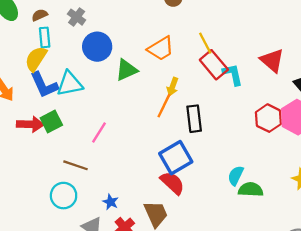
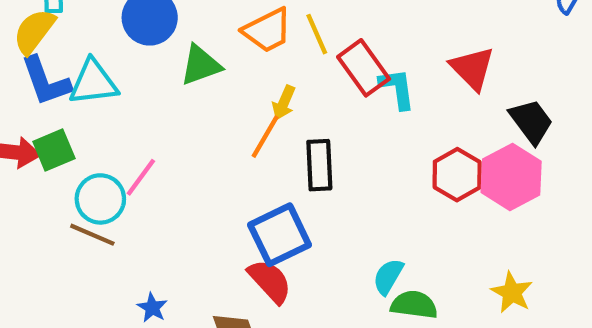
yellow line: (205, 43) -> (317, 34), moved
cyan circle: (64, 196) -> (100, 199), moved

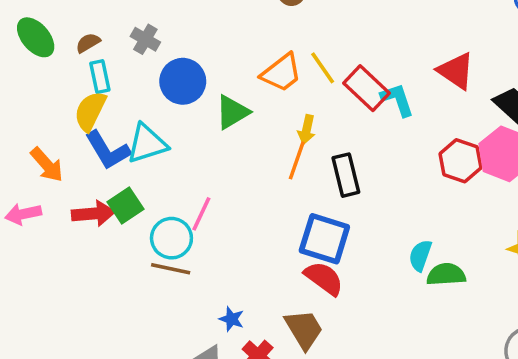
blue square: (280, 235) -> (324, 239), turned -36

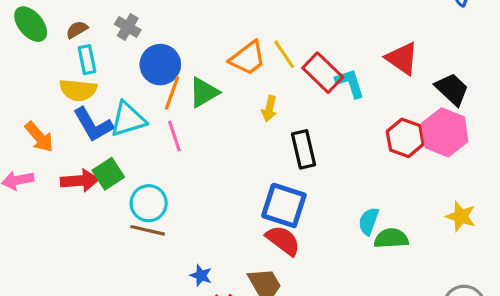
yellow semicircle: (90, 111) -> (78, 90), turned -111
orange line: (297, 160) -> (172, 93), moved
pink line: (201, 214) -> (174, 136), moved, turned -44

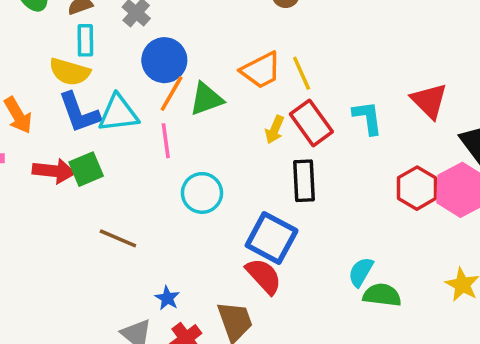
red rectangle: (323, 73) -> (311, 123), moved
cyan circle: (149, 203) -> (202, 193), moved

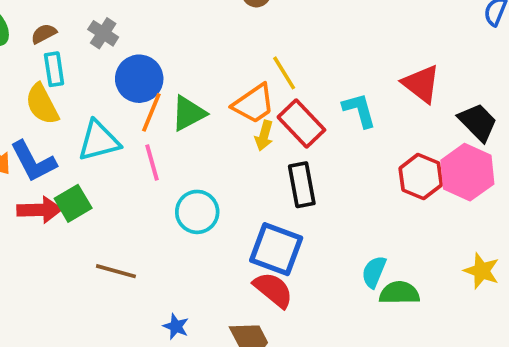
orange trapezoid: (261, 70) -> (254, 104), moved
yellow semicircle: (70, 72) -> (42, 104), turned 54
blue L-shape: (79, 113) -> (33, 161), moved

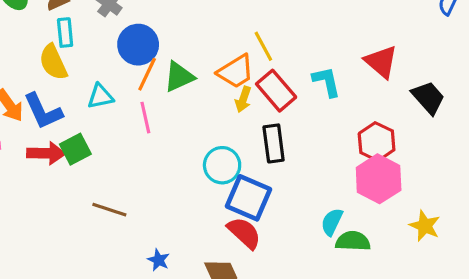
cyan triangle: (99, 141) -> (100, 96), size x0.7
pink hexagon: (467, 172) -> (379, 179), moved
cyan circle: (197, 212) -> (222, 165), moved

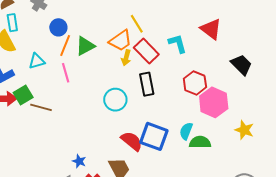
blue circle: (138, 45) -> (58, 27), size x0.7
black trapezoid: (428, 97) -> (241, 65), moved
red hexagon: (377, 142) -> (195, 83), moved
blue square: (249, 198) -> (154, 136), moved
brown line: (109, 210) -> (41, 107), moved

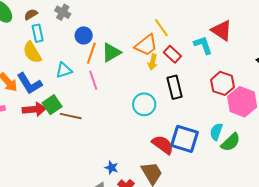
red triangle: (211, 29) -> (222, 30), moved
red rectangle: (146, 51) -> (172, 54), size x0.7
green semicircle: (200, 142) -> (231, 142), turned 140

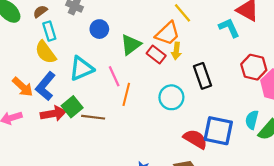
orange line: (91, 53) -> (126, 94), moved
red rectangle: (172, 54) -> (156, 55), moved
cyan triangle: (64, 70) -> (81, 68), size x1.4
blue L-shape: (29, 84) -> (45, 86), turned 76

